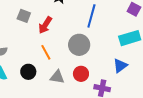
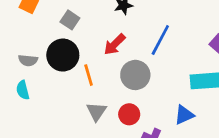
red arrow: (45, 25) -> (115, 44), moved
black circle: (28, 72) -> (63, 55), moved, size x1.5
gray triangle: (57, 77) -> (96, 112), turned 42

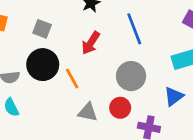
blue line: (160, 40) -> (134, 29), turned -36
gray circle: (135, 75) -> (131, 76), moved
gray triangle: (96, 112) -> (88, 112), turned -40

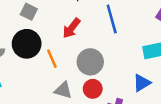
gray circle: (131, 76) -> (90, 62), moved

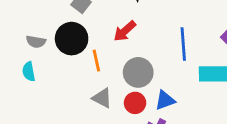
blue line: (112, 19) -> (183, 44), moved
blue triangle: (142, 83) -> (165, 100), moved

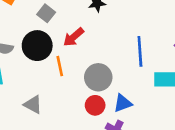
red arrow: (125, 31) -> (74, 37), moved
gray triangle: (102, 98) -> (33, 105), moved

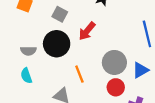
orange line: (60, 66) -> (79, 74), moved
blue triangle: (123, 103) -> (140, 70), moved

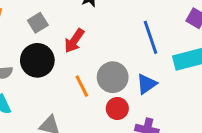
gray square: (60, 14) -> (38, 23), turned 35
orange line: (79, 74) -> (82, 86), moved

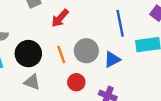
black circle: (37, 60) -> (28, 54), moved
red circle: (117, 108) -> (76, 82), moved

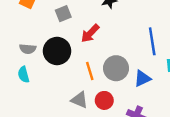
black circle: (28, 54) -> (57, 51), moved
gray triangle: (32, 82) -> (79, 100), moved

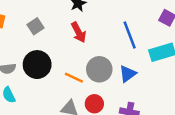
red arrow: (90, 33) -> (79, 32), moved, turned -60
orange line: (90, 71) -> (74, 78), turned -36

